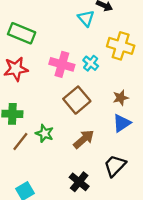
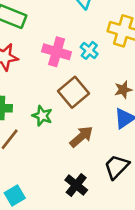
green star: (45, 133) -> (42, 116), moved

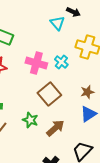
green star: (42, 116) -> (30, 120), moved

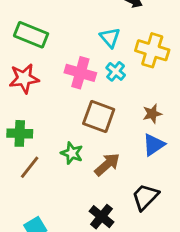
cyan triangle: (57, 23) -> (110, 38), moved
brown square: (49, 94) -> (99, 117), turned -30

